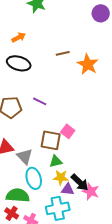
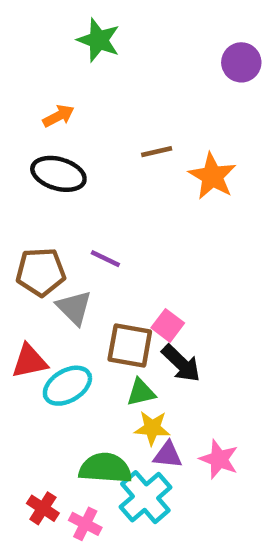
gray triangle: (25, 156) -> (74, 308), moved
cyan ellipse: (34, 178) -> (67, 386), moved, turned 75
black arrow: (80, 182) -> (181, 363), moved
green semicircle: (18, 195) -> (105, 468), moved
cyan cross: (58, 208) -> (145, 497), turned -30

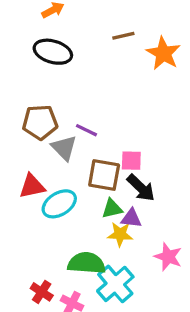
purple line: (105, 259) -> (86, 130), moved
pink square: (168, 325) -> (131, 161), turned -35
purple triangle: (168, 455) -> (131, 218), moved

